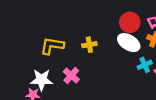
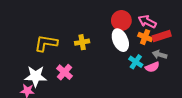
white ellipse: (129, 43) -> (120, 40), turned 35
cyan cross: (145, 65) -> (136, 62), turned -32

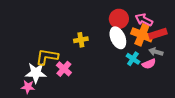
orange cross: (145, 37) -> (142, 35), size x1.5
yellow L-shape: (46, 43) -> (47, 57), moved

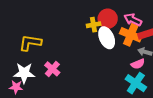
yellow cross: (81, 40) -> (94, 25), moved
yellow L-shape: (47, 57) -> (30, 43), moved
cyan cross: (133, 59) -> (136, 83), moved, size x1.5

